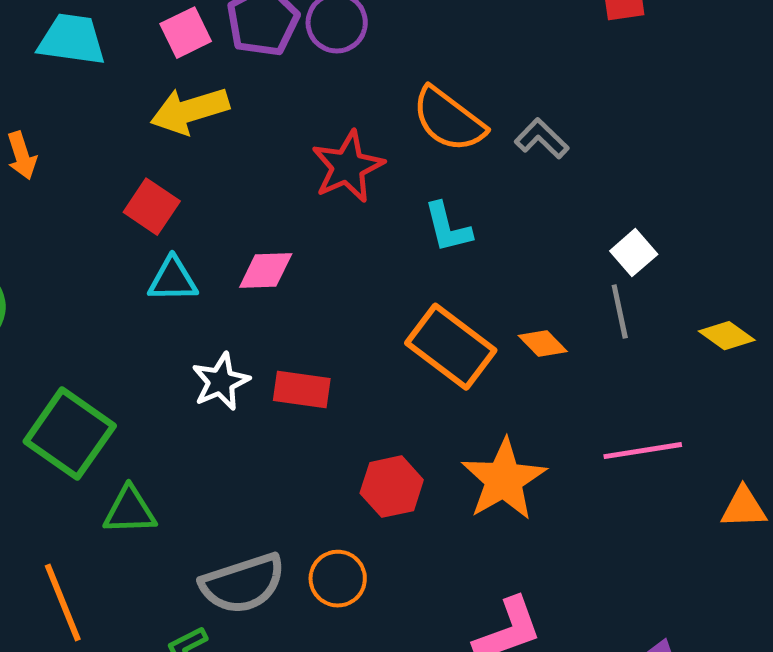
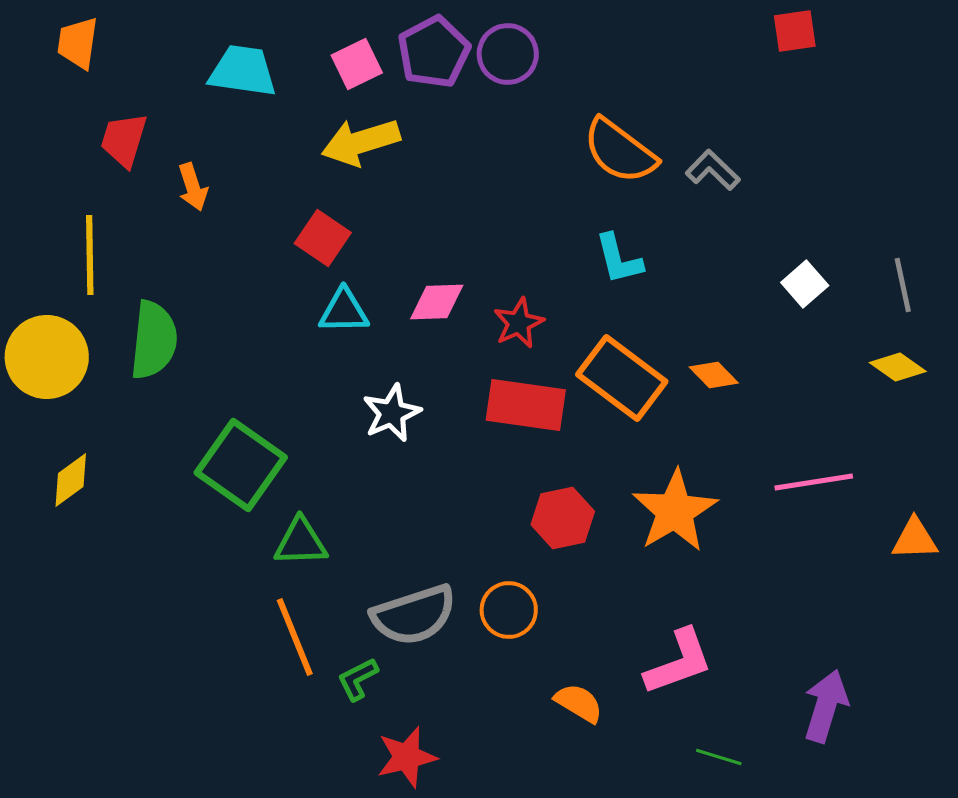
red star: (348, 167) -> (519, 323), moved, size x0.7
gray line: (620, 312) -> (903, 285), moved
red rectangle: (302, 390) -> (526, 405), moved, size x1.4
orange line: (63, 603) -> (295, 637), moved

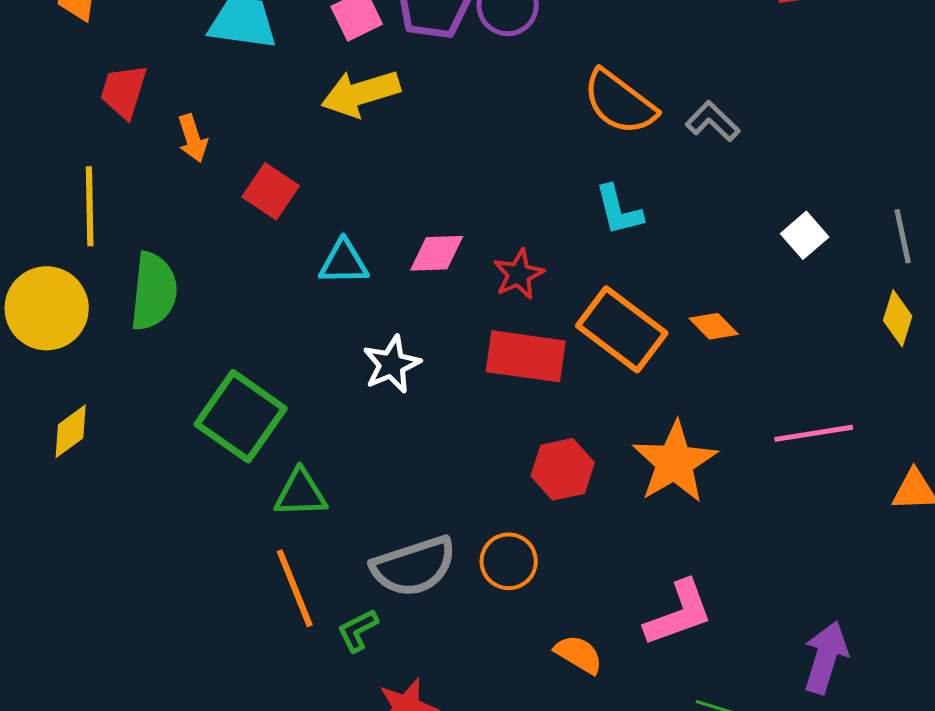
red square: (323, 238) -> (271, 191), moved
yellow diamond: (898, 367) -> (898, 318), turned 72

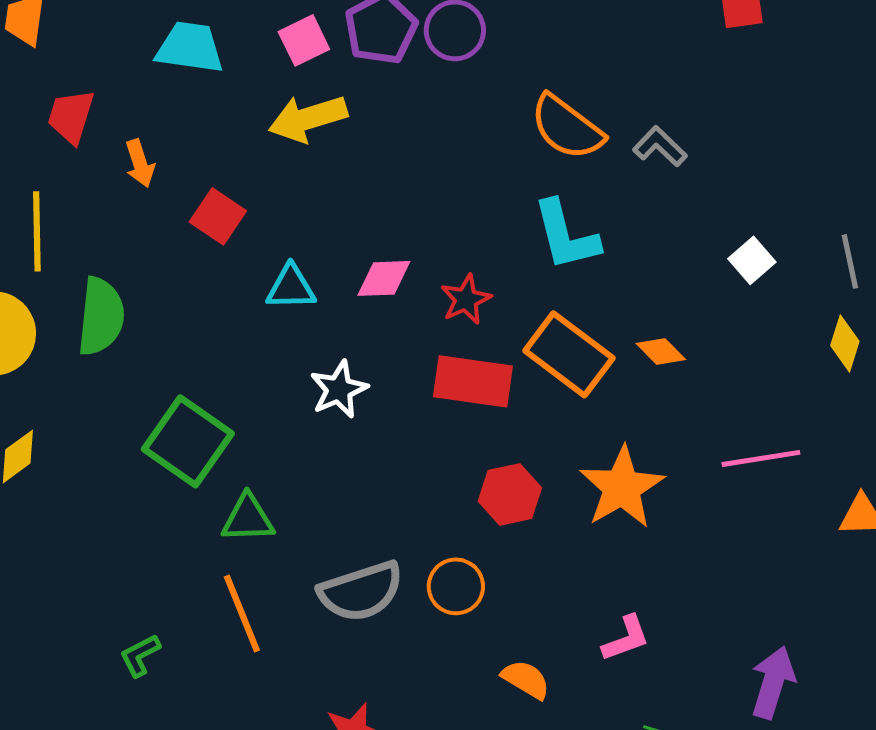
cyan L-shape: (619, 210) -> (566, 235), size x1.4
pink L-shape: (679, 613) -> (626, 638), size x0.7
green L-shape: (358, 630) -> (140, 655), moved

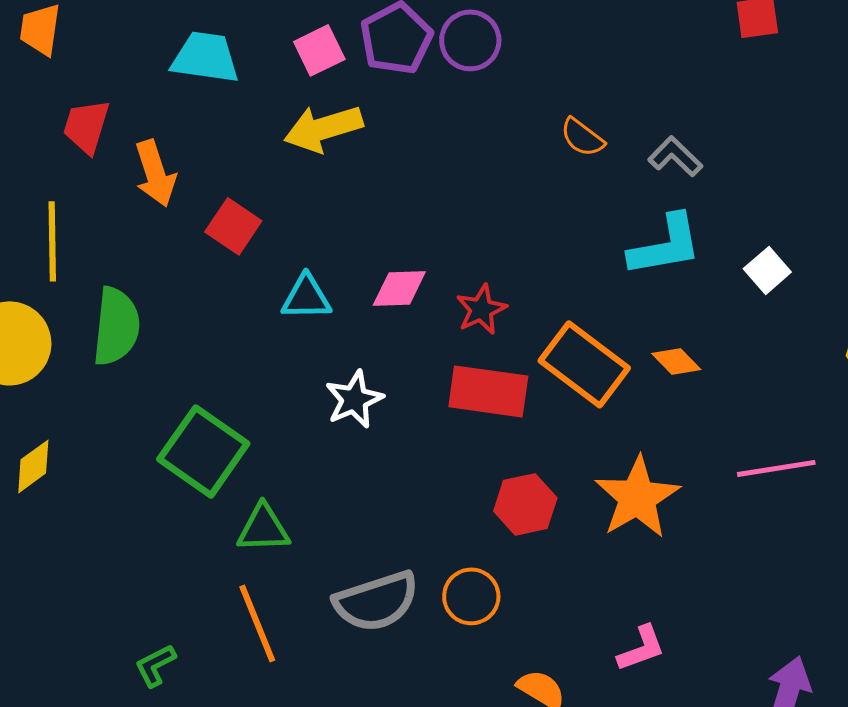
orange semicircle: (567, 127) -> (582, 137), size x0.6
orange arrow: (140, 163) -> (155, 173), size x1.4
cyan L-shape: (566, 235) -> (665, 245), moved, turned -86

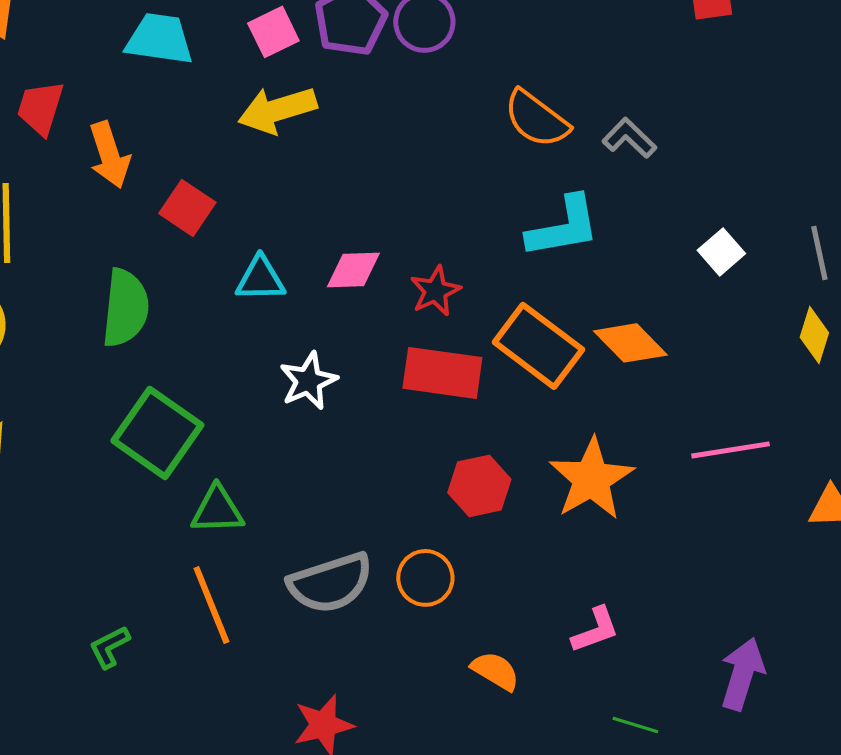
orange semicircle: (582, 137) -> (536, 119), size x1.5
cyan L-shape: (665, 245) -> (563, 227), moved
green semicircle: (116, 326) -> (125, 308), moved
orange diamond: (676, 361) -> (630, 343), size x1.5

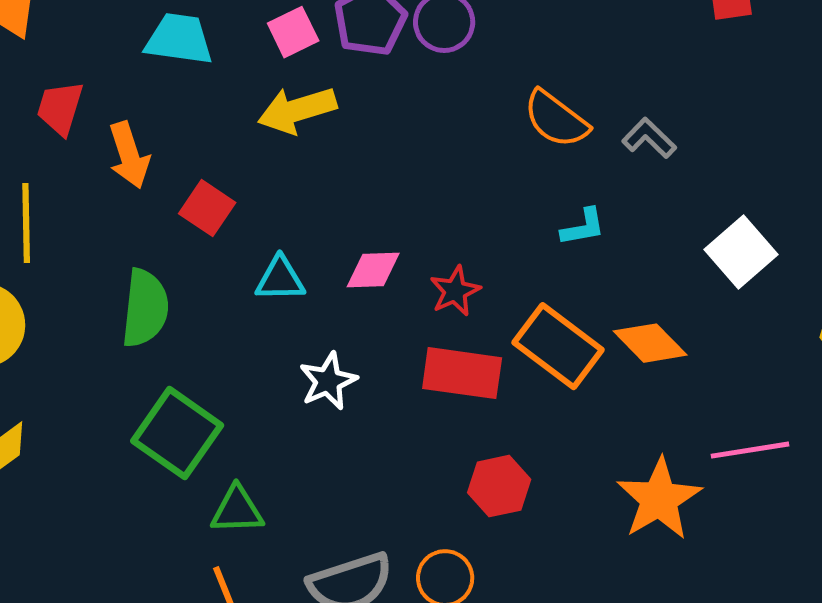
cyan L-shape: (563, 227) -> (583, 227), size x0.6
white square: (721, 252) -> (741, 252), size x1.5
orange star: (591, 479) -> (659, 499), moved

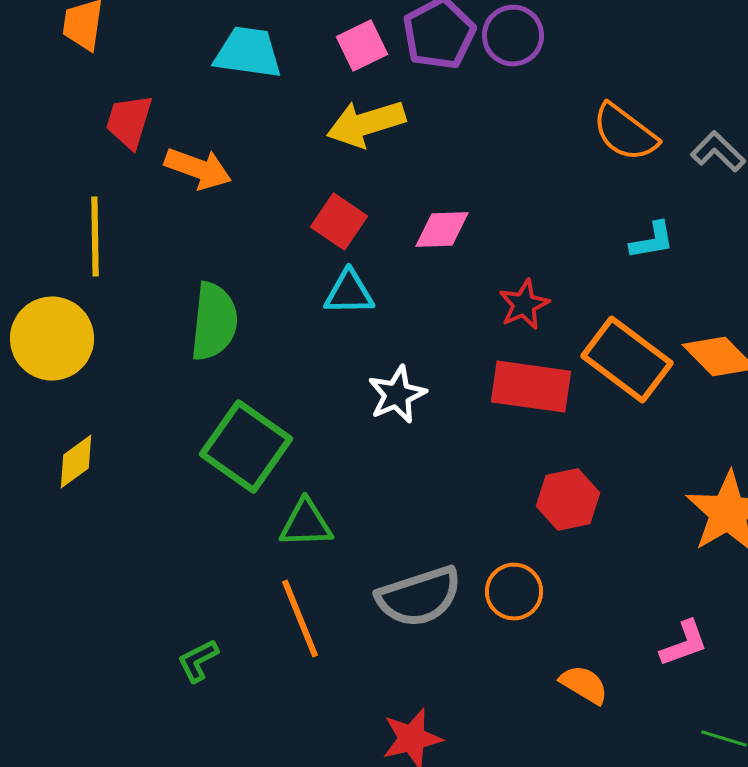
orange arrow: (129, 155) -> (198, 169), turned -52
red square: (207, 208) -> (339, 222), moved
pink diamond: (373, 270) -> (442, 230), moved

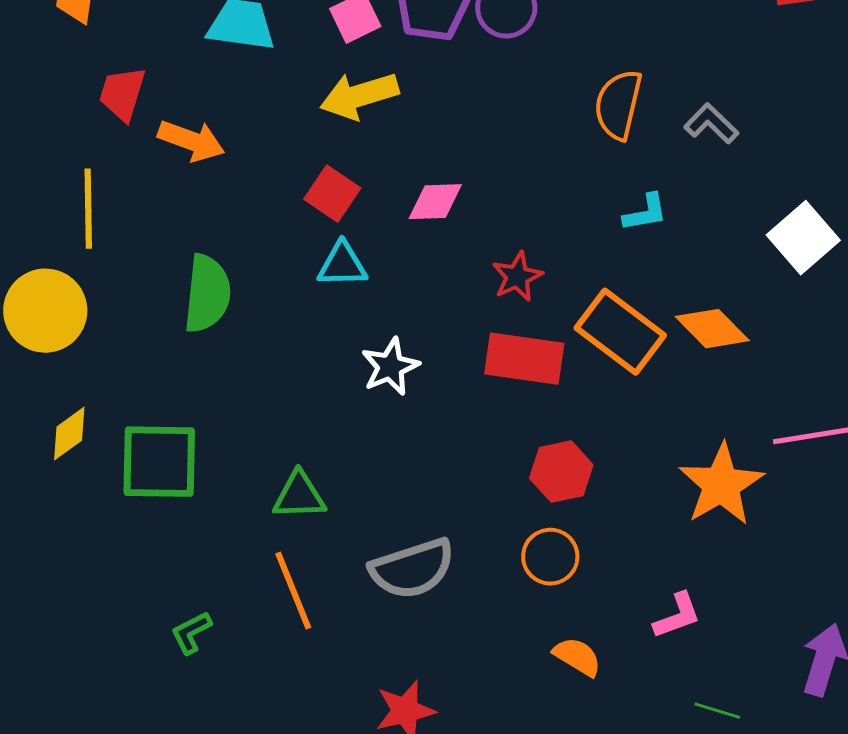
orange semicircle: (625, 133) -> (618, 105), turned 66
green square: (246, 447) -> (159, 462), moved, turned -34
orange circle: (514, 592) -> (550, 557), moved

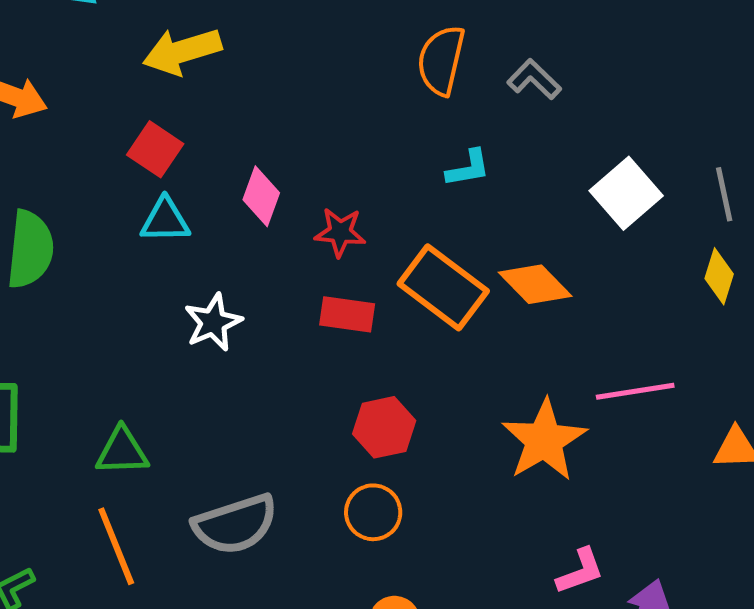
pink diamond: (435, 202) -> (261, 196), moved, turned -68
red star: (517, 277) -> (340, 232), turned 30
red rectangle: (524, 359) -> (347, 314), size x0.7
pink L-shape: (677, 616) -> (580, 571), moved

